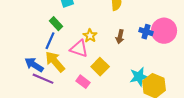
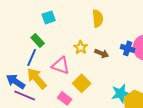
yellow star: (90, 36) -> (81, 47), moved
brown arrow: (120, 37) -> (102, 53), turned -80

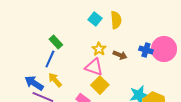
cyan square: (49, 17) -> (95, 19), moved, turned -32
pink triangle: (61, 65) -> (94, 67), moved
yellow arrow: (37, 78) -> (55, 80), size x0.7

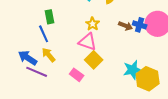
green rectangle: (56, 42) -> (50, 17), turned 32
brown arrow: (120, 55) -> (126, 26), moved
blue line: (50, 59) -> (44, 34), turned -48

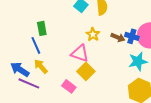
yellow star: (93, 24) -> (93, 34), moved
cyan star: (133, 70) -> (138, 61), moved

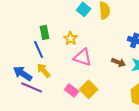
yellow star: (93, 34) -> (71, 38), moved
brown arrow: (118, 37) -> (119, 62), moved
yellow square: (86, 71) -> (89, 89), moved

